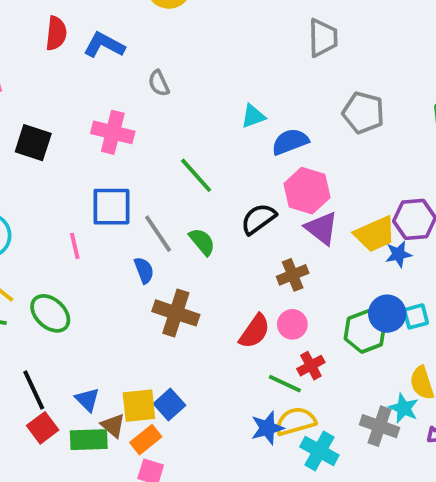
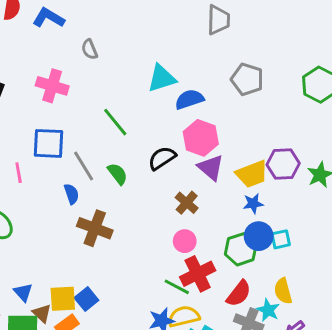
cyan triangle: (253, 116) -> (162, 78), size x1.5
blue star: (399, 254) -> (253, 204), moved
brown cross: (293, 275) -> (187, 203), turned -30
red semicircle: (255, 331) -> (239, 293), moved
red cross: (311, 366) -> (198, 274), size x1.6

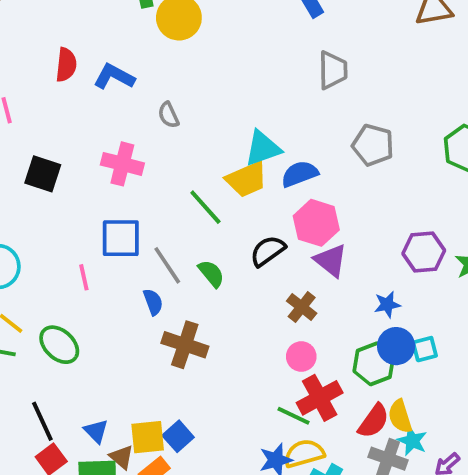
yellow trapezoid: (252, 174) -> (247, 179), moved
yellow semicircle: (283, 291) -> (400, 416), moved

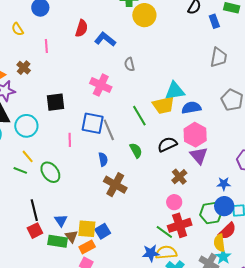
black square: (43, 174) -> (56, 102), moved, turned -36
gray line: (167, 265) -> (109, 130), moved
red semicircle: (374, 421) -> (227, 231), moved

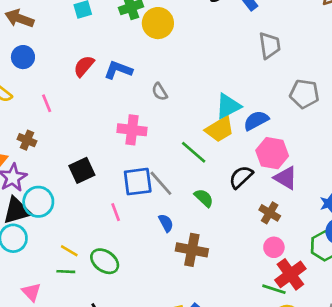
red semicircle: (82, 28) -> (84, 66), turned -138
cyan circle: (26, 126) -> (38, 202), moved

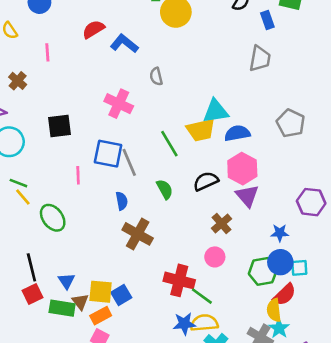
gray trapezoid: (270, 45) -> (260, 59), moved
green line: (66, 272) -> (18, 183), moved
red cross: (290, 274) -> (179, 280), moved, turned 32

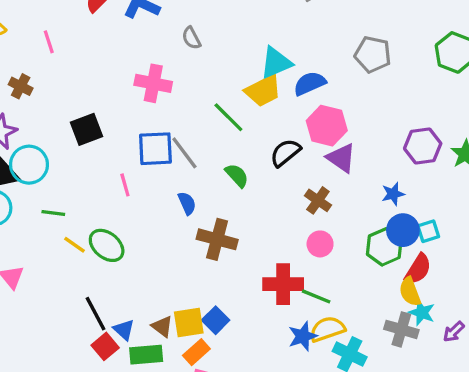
yellow line: (23, 197) -> (75, 245), moved
blue triangle: (66, 281) -> (124, 330), moved
brown triangle: (80, 302) -> (162, 326), moved

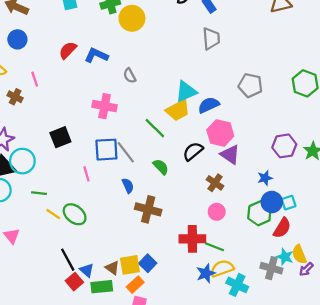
brown cross: (21, 86) -> (15, 97), moved
yellow semicircle: (410, 292) -> (299, 254), moved

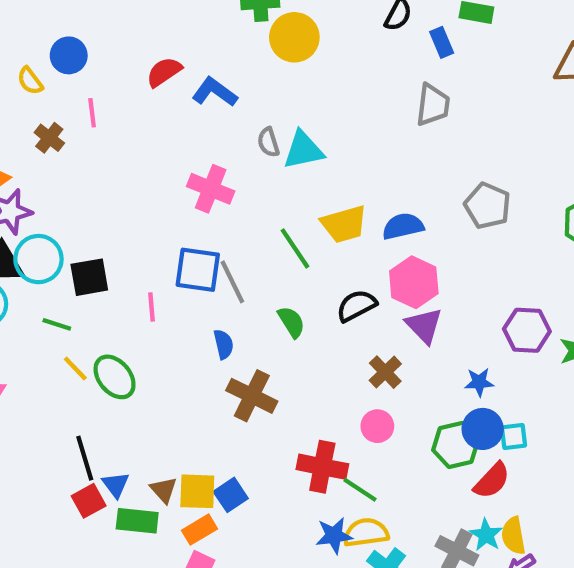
blue circle: (17, 39) -> (69, 55), moved
cyan triangle: (186, 91) -> (303, 150), moved
black square: (60, 137) -> (89, 277), moved

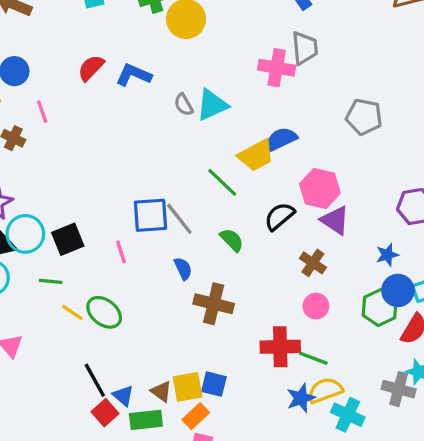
pink cross: (211, 189) -> (277, 68), moved
blue semicircle: (403, 226) -> (281, 139), moved
blue square: (231, 495) -> (214, 384), turned -30

